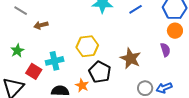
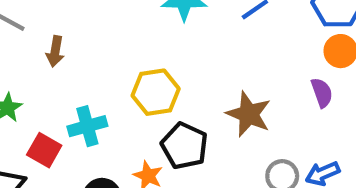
brown arrow: (41, 25) -> (55, 51), turned -64

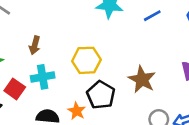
brown arrow: (55, 51) -> (35, 45), moved

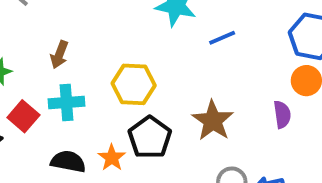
blue line: (152, 16) -> (222, 38), moved

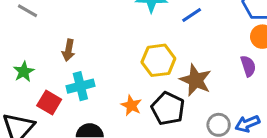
yellow hexagon: (134, 84) -> (158, 60), moved
black pentagon: (150, 137) -> (168, 109), moved
orange star: (112, 158) -> (131, 105), moved

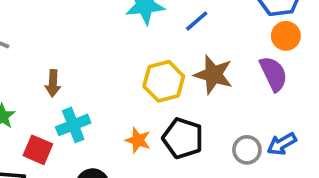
purple semicircle: (248, 66) -> (274, 74), size x1.4
brown star: (196, 80) -> (213, 75), moved

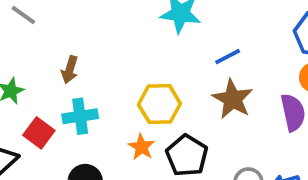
blue line: (197, 21) -> (228, 57), moved
yellow hexagon: (164, 81) -> (159, 104), moved

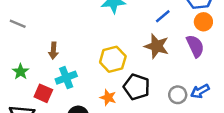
blue line: (228, 57) -> (163, 16), moved
orange star: (141, 147) -> (108, 97), moved

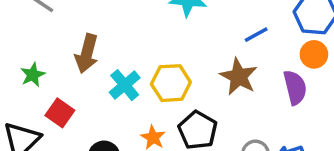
brown arrow: (53, 51) -> (87, 54), size x1.5
cyan cross: (66, 78) -> (125, 85), moved, turned -30

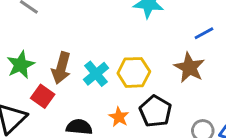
brown arrow: (87, 54) -> (61, 68), moved
green star: (33, 75) -> (21, 65), size x1.4

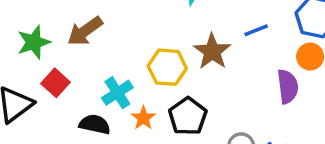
brown arrow: (61, 68) -> (85, 31), moved, turned 32
brown star: (189, 68) -> (212, 51), moved
cyan cross: (96, 74) -> (117, 93), moved

